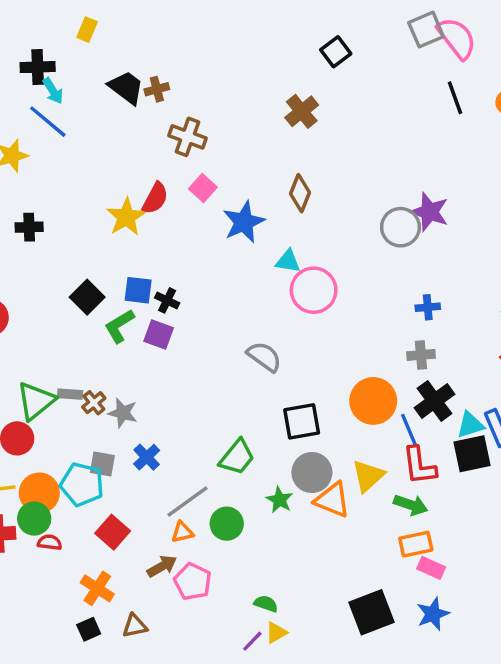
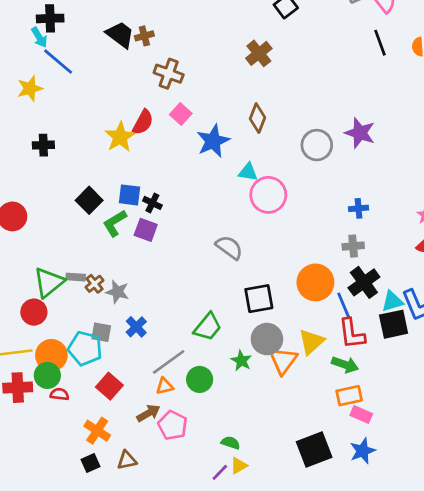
cyan arrow: (53, 91) -> (39, 37), moved
gray circle: (400, 227) -> (317, 145), moved
orange triangle: (332, 500) -> (283, 361), turned 44

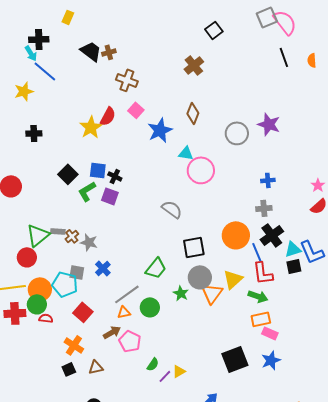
black square: (394, 324) -> (294, 266), size x0.7
green semicircle: (231, 443) -> (153, 364), moved, turned 104

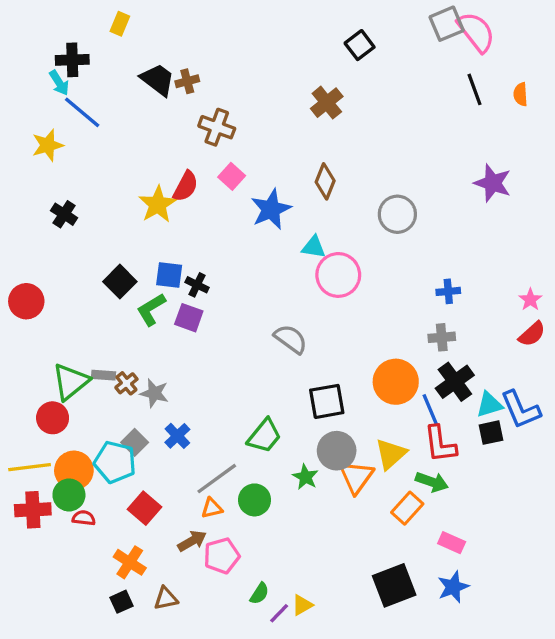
purple star: (269, 124) -> (493, 183), moved
black cross: (34, 133) -> (64, 214), turned 35
gray square: (77, 272) -> (135, 442), turned 35
orange rectangle: (261, 319) -> (407, 508), moved, turned -36
pink pentagon: (130, 341) -> (222, 556), turned 30

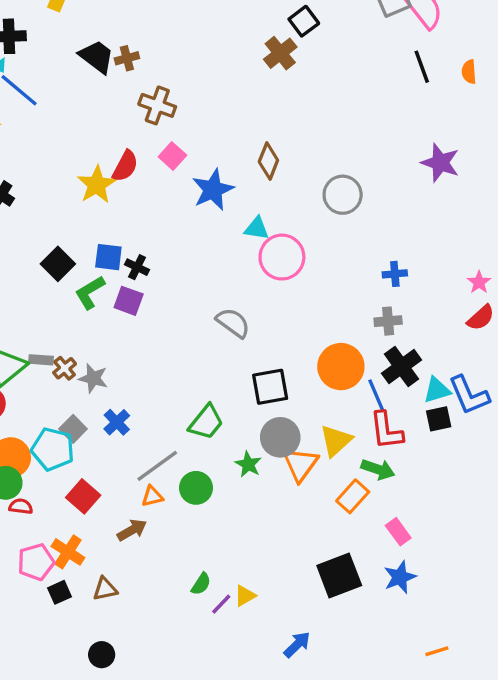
brown cross: (327, 103) -> (280, 53), moved
pink rectangle: (452, 543) -> (398, 532), turned 30
pink pentagon: (222, 556) -> (36, 562), moved

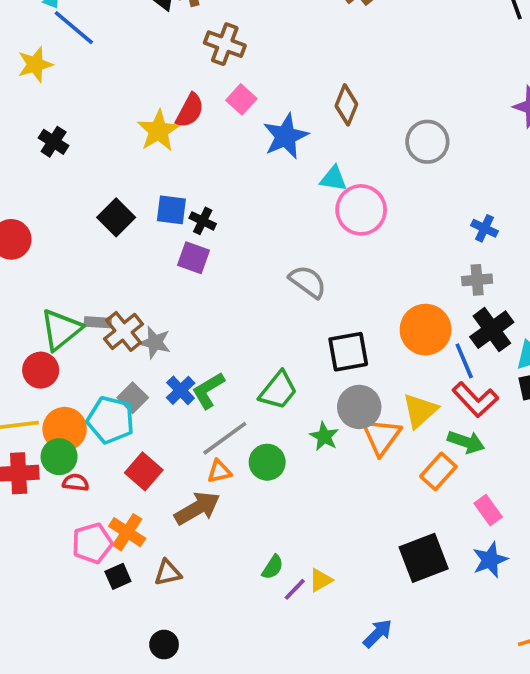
blue cross: (395, 274) -> (484, 228), turned 30
green L-shape: (90, 292) -> (208, 390), moved
brown cross: (65, 368) -> (124, 331), size x1.5
red L-shape: (386, 431) -> (475, 400), turned -36
brown arrow: (132, 530) -> (197, 508), size x1.4

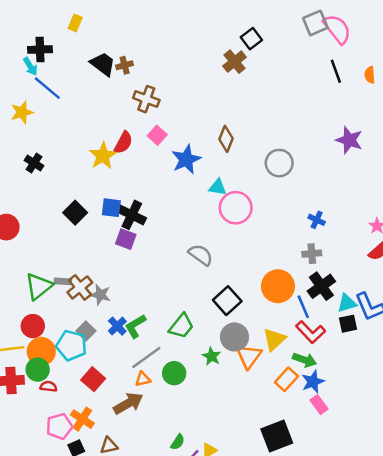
black cross: (203, 221) -> (132, 215), size x1.6
black square: (348, 352) -> (227, 301), turned -32
red circle: (41, 370) -> (33, 326), moved
blue star: (490, 560) -> (313, 382), moved

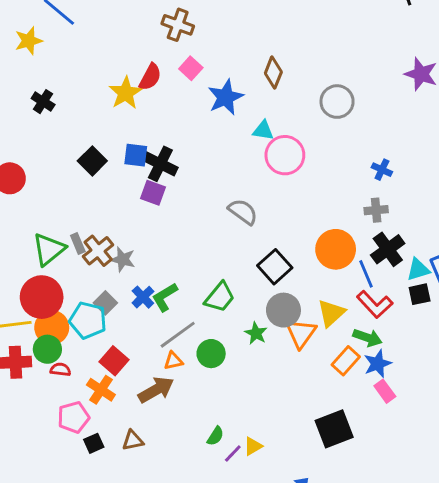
gray rectangle: (63, 281) -> (78, 243), turned 63
red circle: (33, 326) -> (42, 297), size x1.5
orange cross: (82, 419) -> (101, 390), moved

